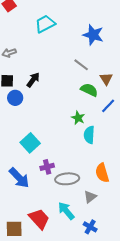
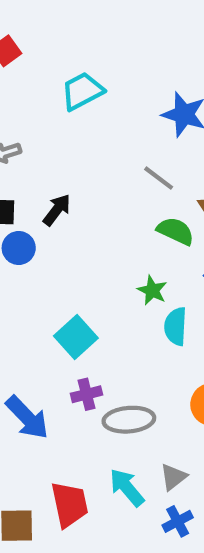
cyan square: (30, 143) -> (76, 337), moved
gray triangle: (90, 197) -> (173, 477), moved
red trapezoid: (39, 219) -> (70, 504), turned 30
blue cross: (90, 227) -> (178, 521), turned 32

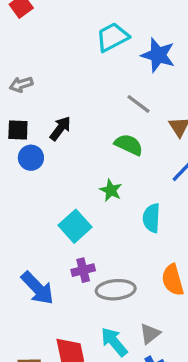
cyan trapezoid: (82, 91) -> (112, 37), moved
green semicircle: (176, 231) -> (129, 145), moved
green star: (152, 290) -> (111, 190), moved

